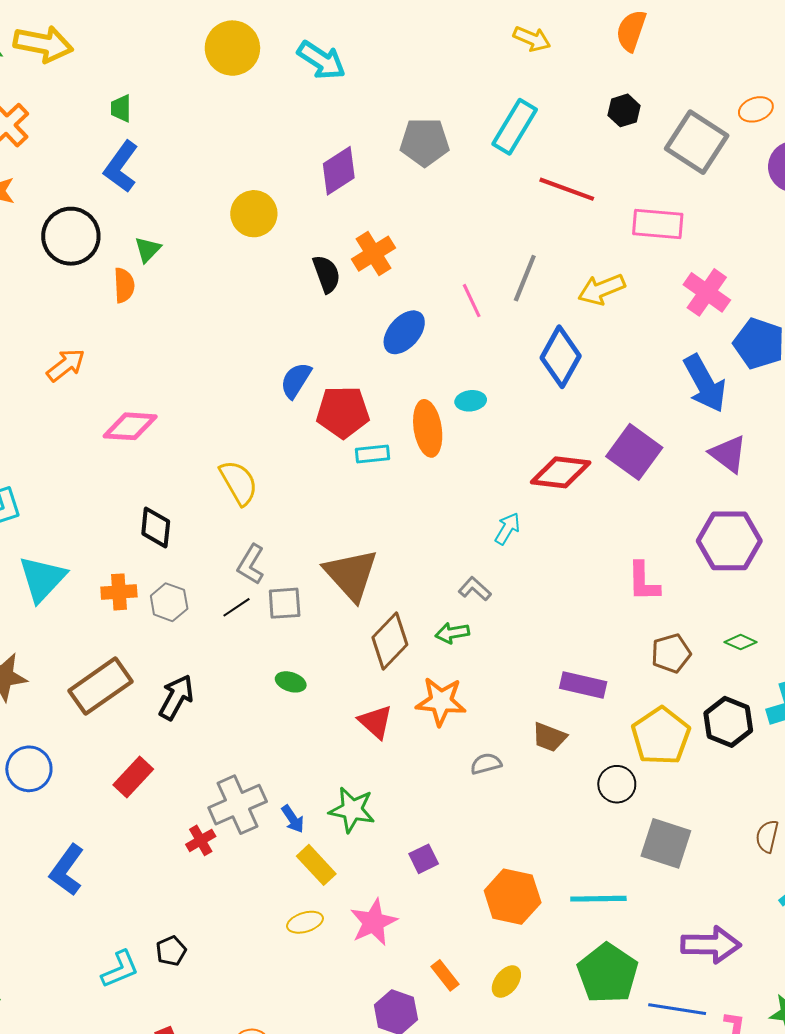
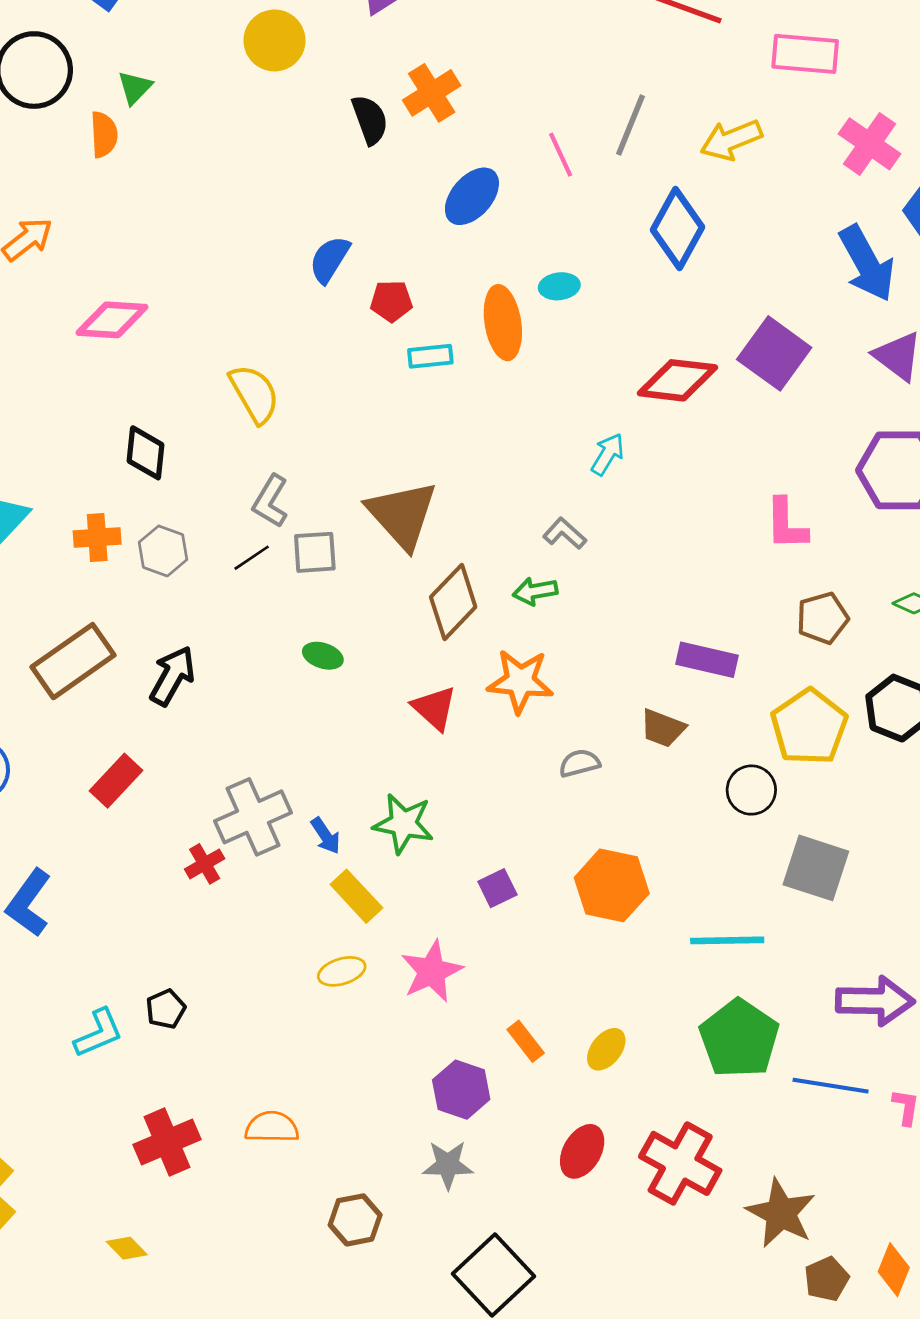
red pentagon: (343, 412) -> (391, 301), size x0.6
orange hexagon: (513, 897) -> (612, 885), moved

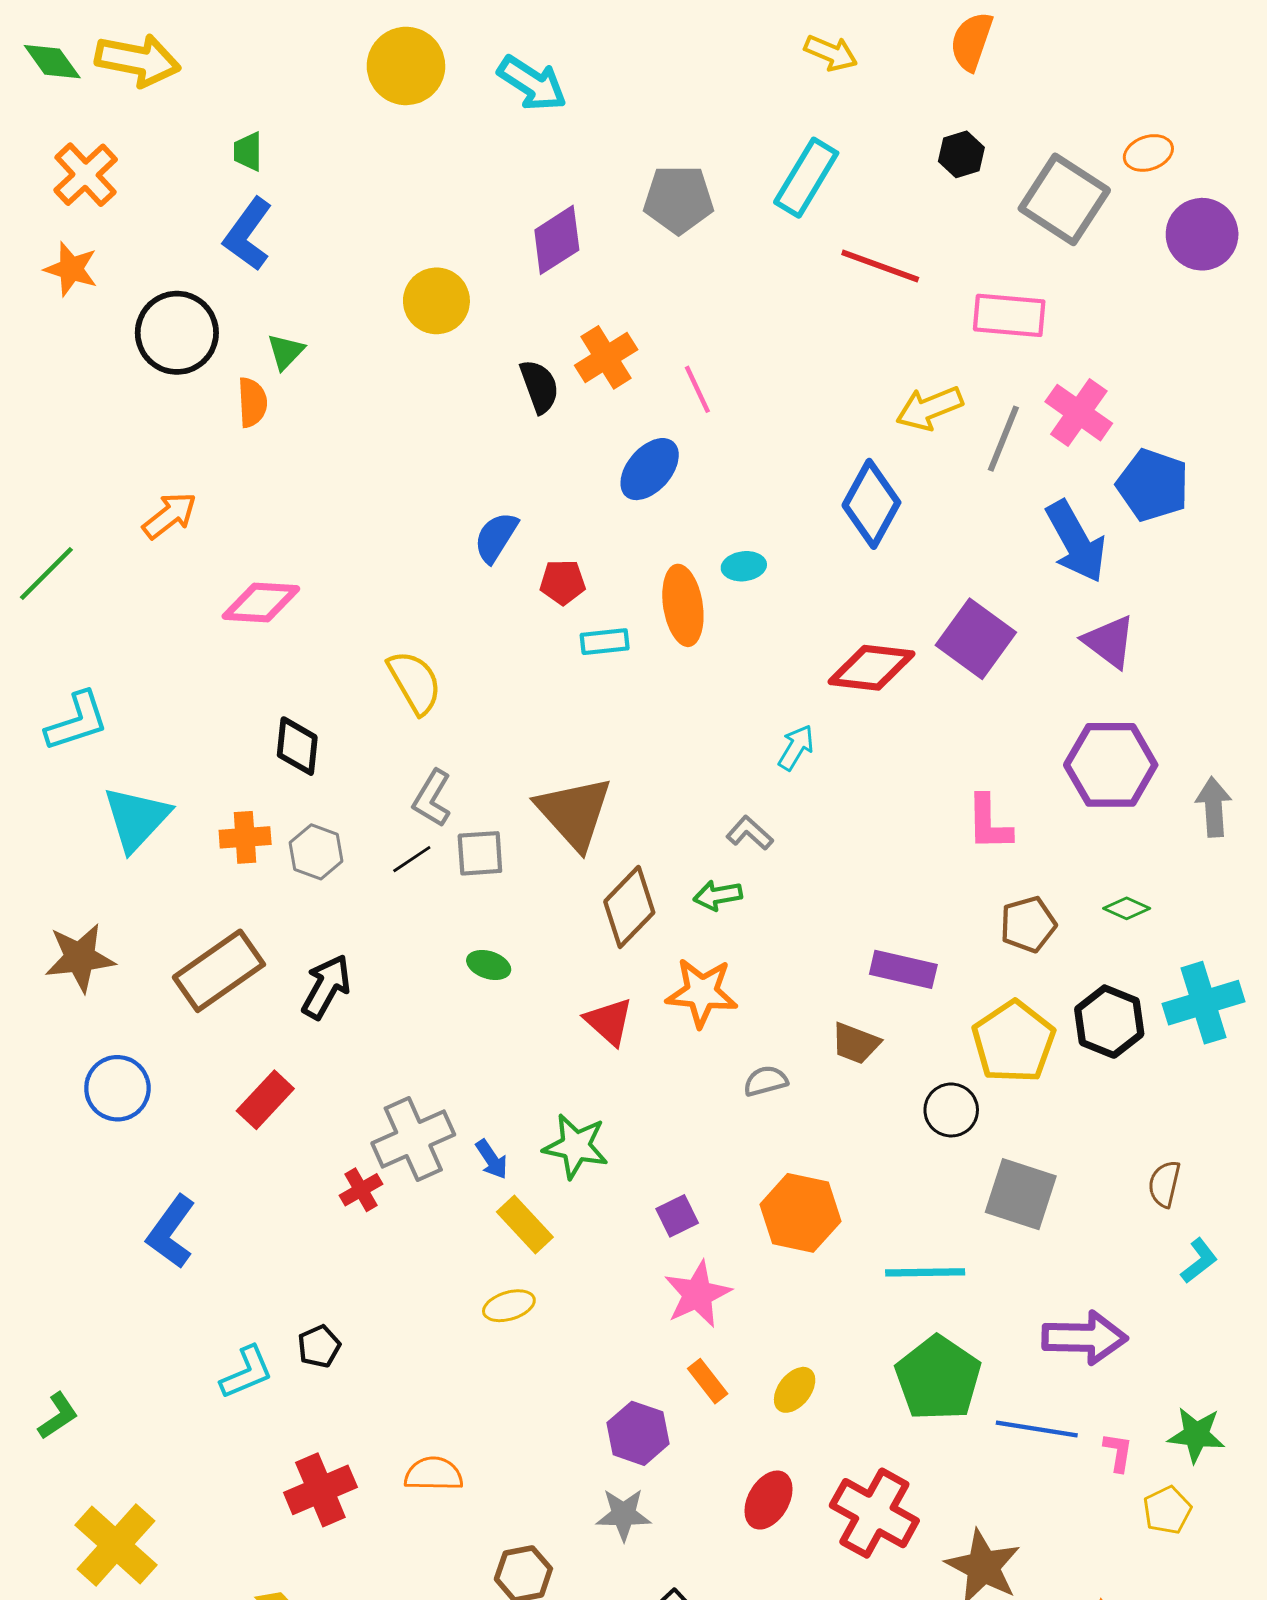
gray line: (630, 125) -> (1003, 439), moved
pink line: (561, 155) -> (697, 389), moved
pink star: (432, 971) -> (697, 1294), moved

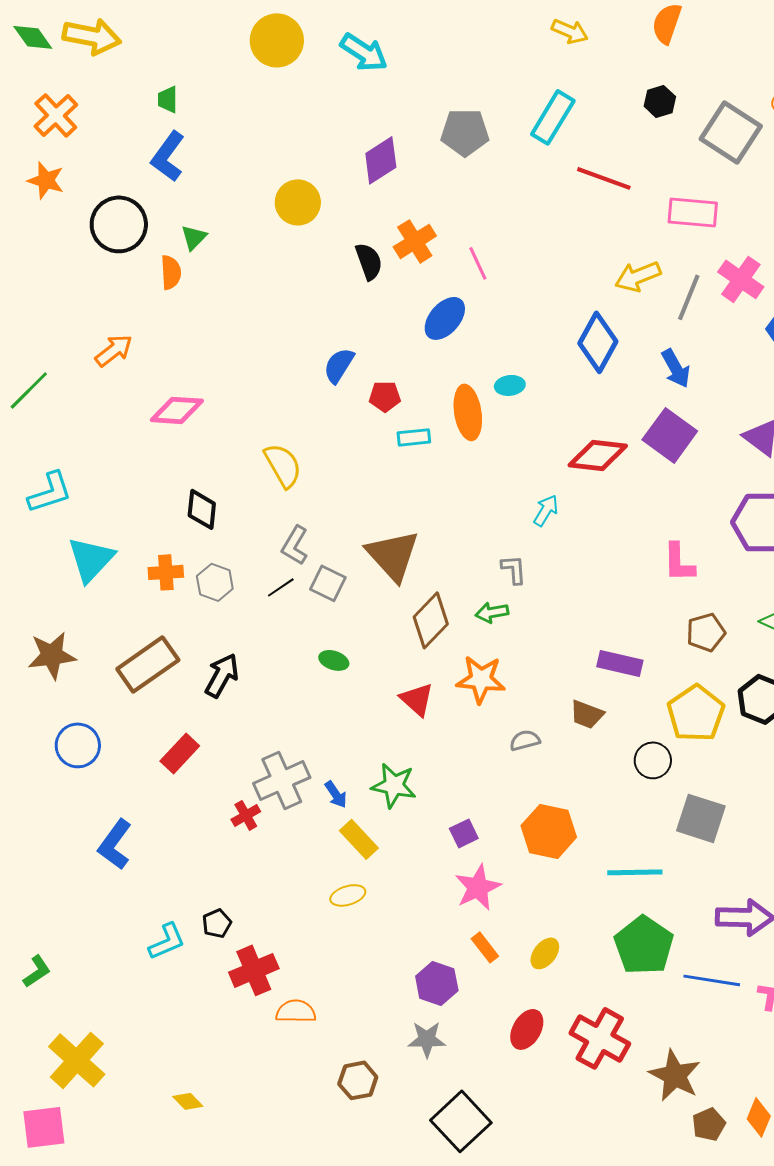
blue arrow: (1076, 542) -> (676, 368), moved, size x0.7
gray L-shape: (750, 833) -> (514, 569), turned 44
gray square: (480, 853) -> (328, 583), turned 30
red cross: (320, 1490) -> (254, 970), moved

